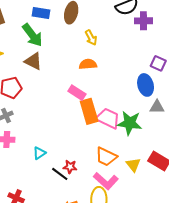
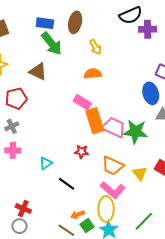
green arrow: (32, 35) -> (52, 44), moved
red star: (70, 167) -> (82, 152), moved

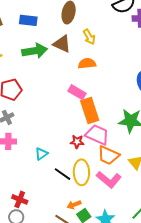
blue rectangle: (45, 23) -> (28, 20), moved
green arrow: (52, 44) -> (35, 51), moved, turned -60
brown triangle: (38, 72) -> (62, 44), moved
pink trapezoid: (114, 127) -> (97, 135), moved
yellow ellipse: (106, 209) -> (81, 172), moved

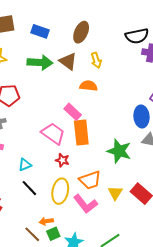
pink trapezoid: (97, 135) -> (53, 134), moved
orange trapezoid: (108, 155) -> (90, 180), turned -55
black line: (63, 174) -> (29, 188), moved

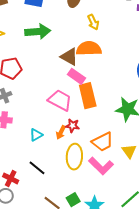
brown triangle: (68, 61) -> (69, 57), moved
orange semicircle: (88, 86) -> (89, 48), size x1.4
black line: (29, 188) -> (37, 168), moved
orange arrow: (46, 221) -> (61, 132), moved, turned -48

